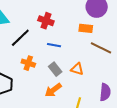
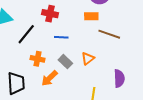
orange triangle: (77, 69) -> (88, 59), turned -48
orange arrow: (53, 90) -> (49, 78), moved

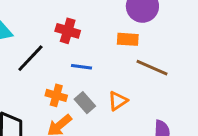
orange cross: (38, 59) -> (56, 95), moved

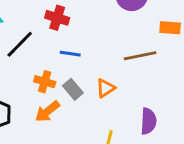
orange rectangle: (128, 39) -> (170, 28), moved
brown line: (152, 68) -> (140, 56), turned -36

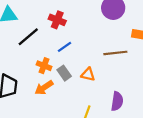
blue line: (70, 54) -> (64, 47), turned -48
orange triangle: (106, 88) -> (88, 74), turned 40

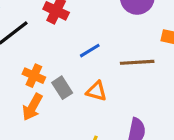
blue line: (64, 47) -> (90, 51), moved
orange arrow: (44, 88) -> (32, 107), turned -30

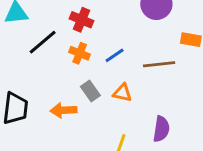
orange cross: (34, 76) -> (80, 53), moved
orange arrow: (32, 107) -> (64, 110), turned 60

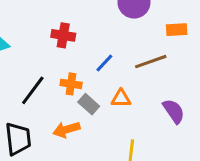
black line: (43, 42) -> (33, 90), moved
orange cross: (80, 53) -> (71, 84), moved
purple semicircle: (161, 129) -> (174, 111), moved, turned -30

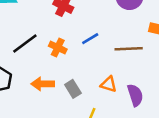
orange triangle: (121, 98) -> (109, 84), moved
gray rectangle: (89, 104) -> (73, 89), moved

